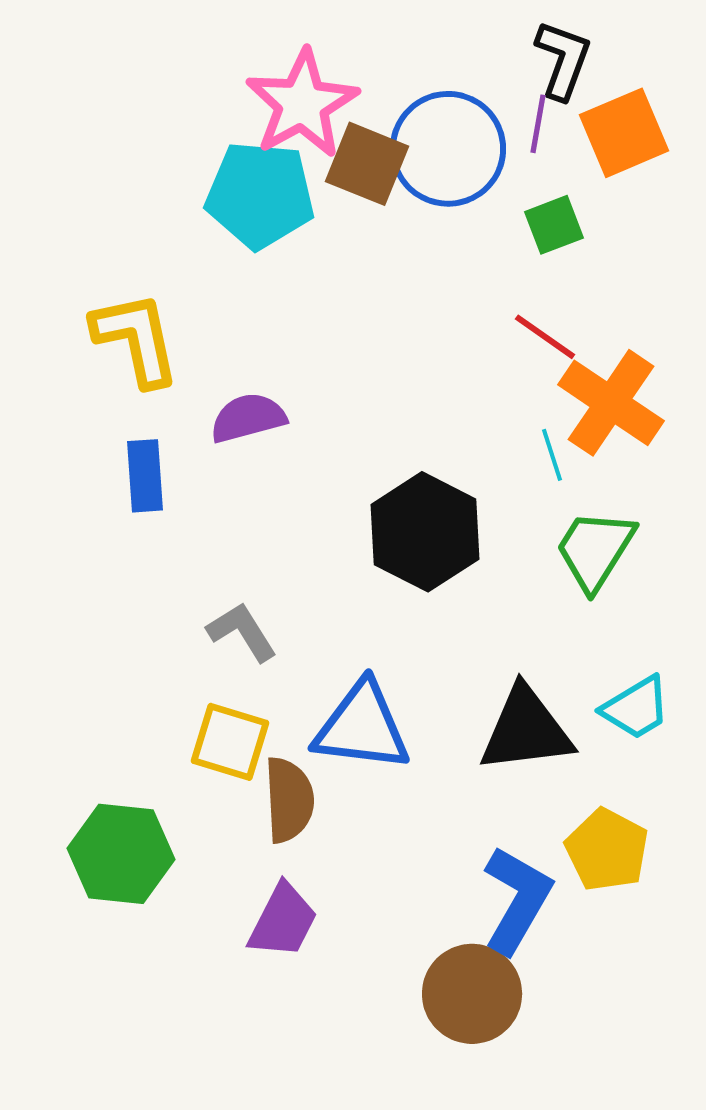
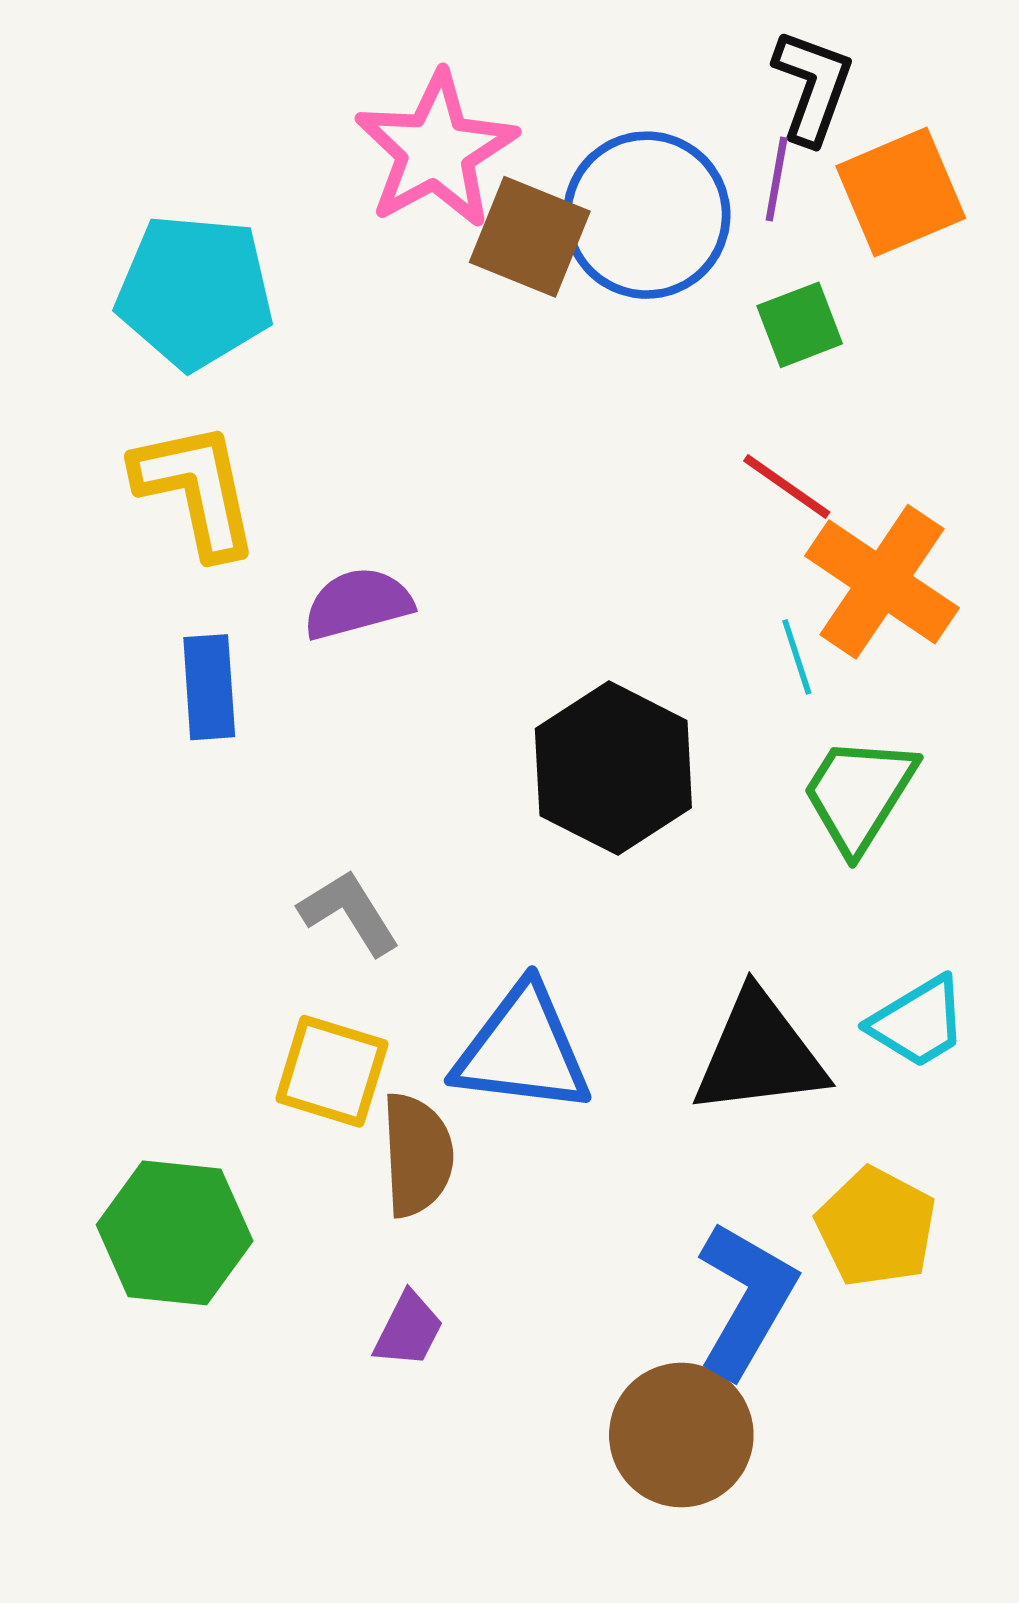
cyan pentagon: (260, 195) -> (195, 292), moved
purple trapezoid: (283, 921) -> (408, 1330), size x0.7

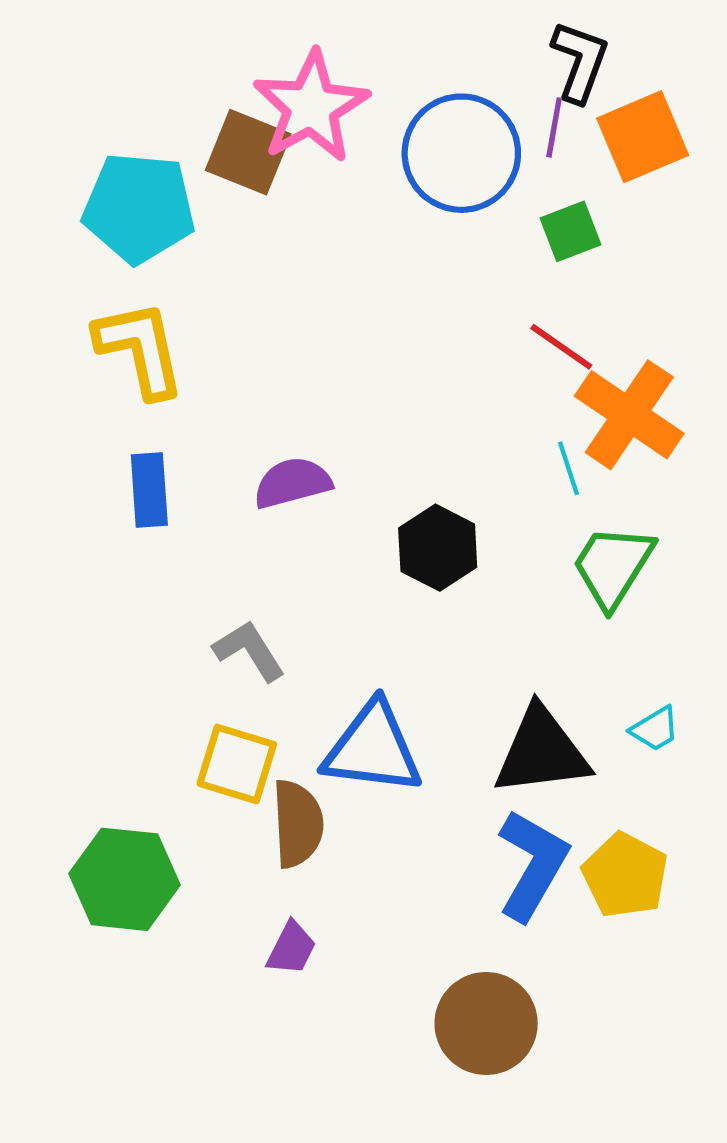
brown square: (530, 237) -> (248, 152), moved
purple semicircle: (358, 603) -> (292, 483), moved
black hexagon: (613, 768) -> (438, 548), size x0.7
cyan trapezoid: (918, 1022) -> (655, 729), size x0.7
blue L-shape: (746, 1299) -> (532, 865), moved

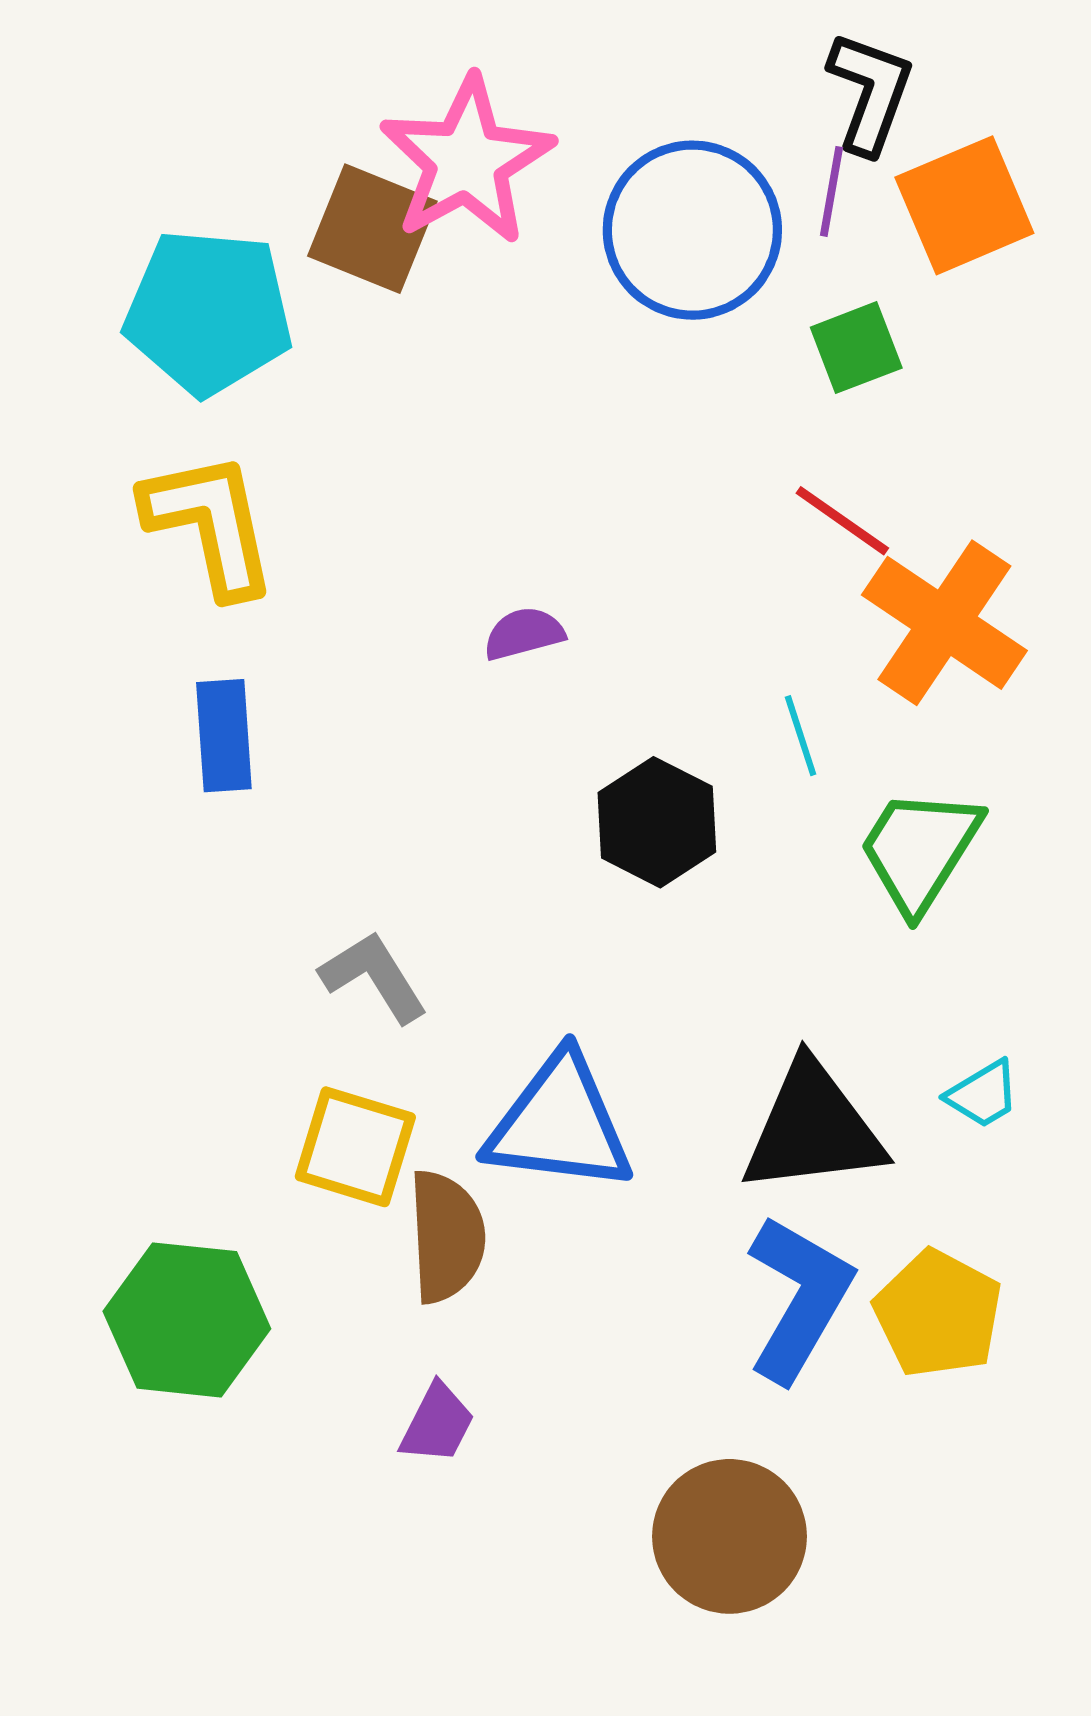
cyan line: (568, 468) -> (801, 736), moved
purple semicircle: (292, 483) -> (524, 634), moved, size x0.7

